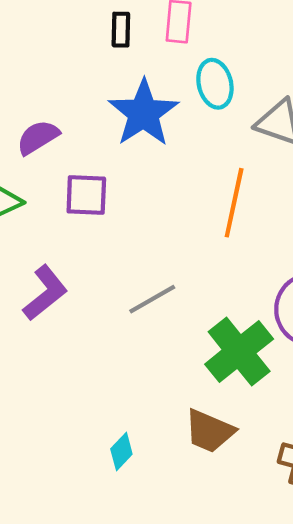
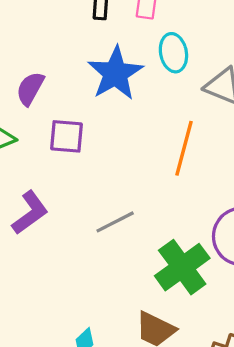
purple semicircle: (38, 137) -> (30, 89), turned -32

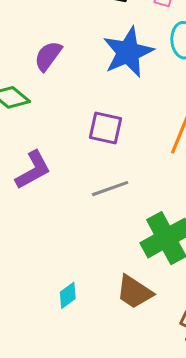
purple square: (67, 136) -> (105, 128), moved

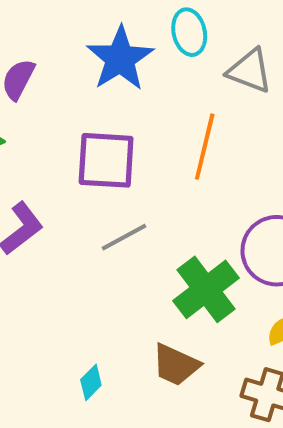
purple square: (105, 128) -> (106, 160), size x1.4

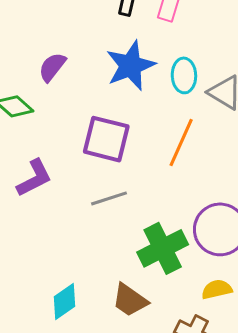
cyan ellipse: (189, 32) -> (184, 75), moved
cyan diamond: (91, 382) -> (64, 302), size x1.4

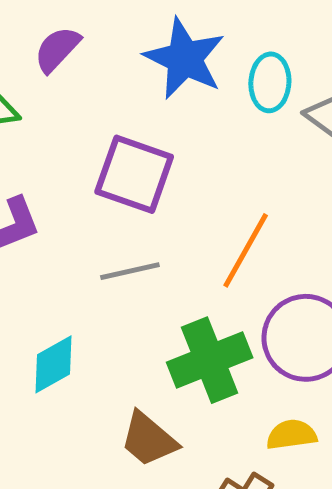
blue star: (131, 66) -> (185, 59), turned -30
orange line: (181, 142) -> (246, 250), moved
cyan diamond: (64, 302) -> (54, 364), moved

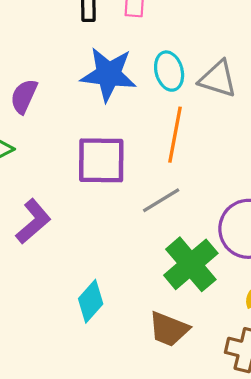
orange line: (246, 250) -> (175, 135), moved
gray line: (130, 271) -> (161, 200), moved

